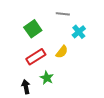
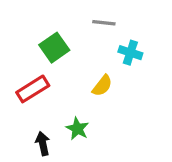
cyan cross: (79, 32) -> (130, 53), turned -32
red rectangle: (36, 57) -> (33, 89), moved

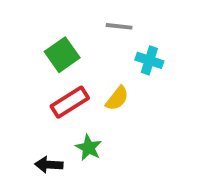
red rectangle: (33, 89) -> (70, 102), moved
black arrow: (43, 144) -> (49, 165), turned -75

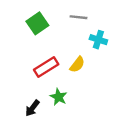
green square: (62, 55) -> (37, 23), moved
black arrow: (49, 165) -> (32, 108), turned -56

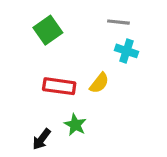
gray line: (78, 17) -> (118, 22), moved
red rectangle: (46, 67) -> (59, 86), turned 40

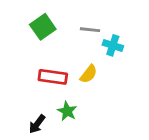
gray line: (118, 22) -> (90, 30), moved

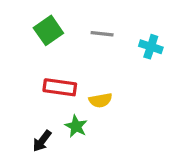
cyan cross: (113, 45) -> (151, 47), moved
yellow semicircle: (89, 74) -> (100, 100), moved, turned 42

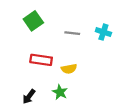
gray line: (102, 34) -> (72, 33), moved
green star: (76, 126) -> (60, 92), moved

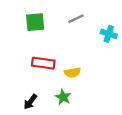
green square: (33, 21) -> (35, 22), turned 30
gray line: (72, 33) -> (76, 19), moved, turned -32

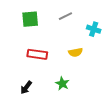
yellow semicircle: (72, 72) -> (75, 52), moved
green star: (63, 97) -> (62, 84), moved

